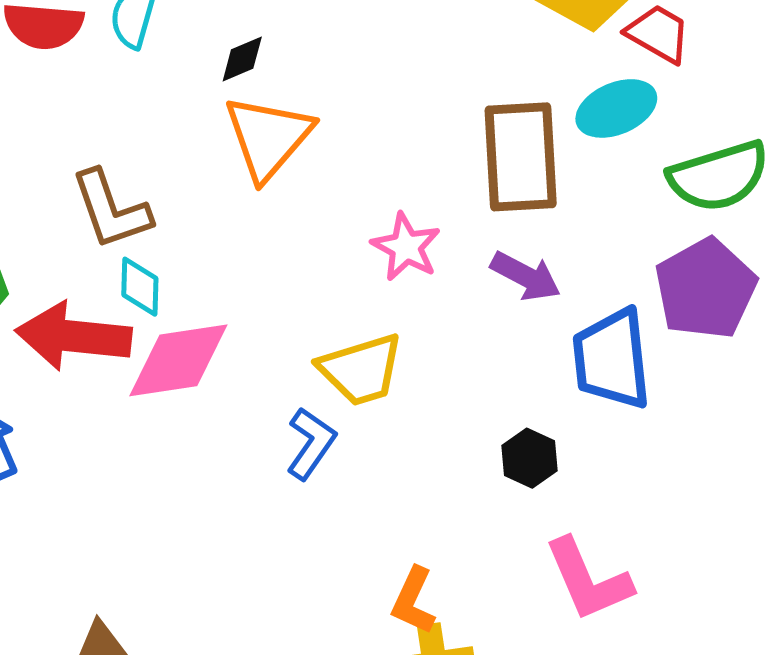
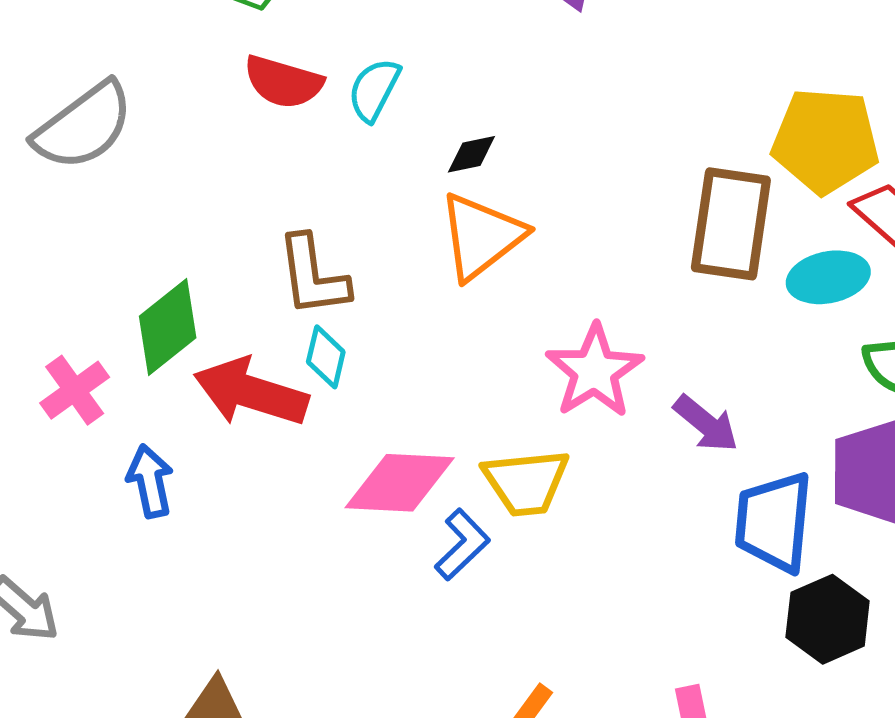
brown rectangle: (521, 157) -> (731, 224), moved
pink star: (406, 247) -> (595, 371), size x1.4
pink diamond: (178, 360) -> (400, 483), moved
black hexagon: (529, 458) -> (828, 619), moved, size x1.5

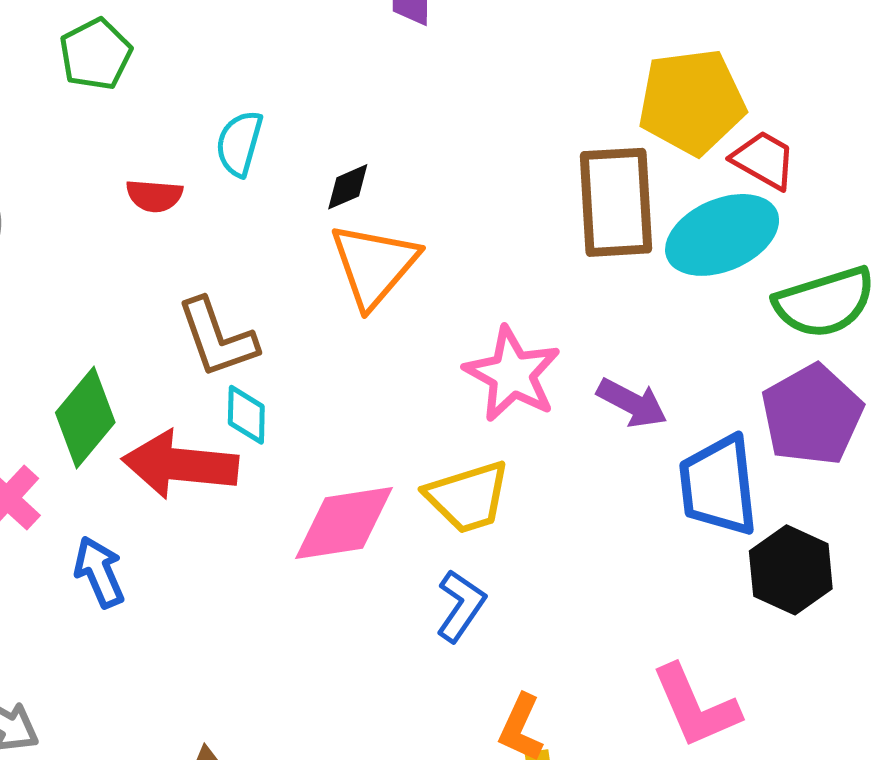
red semicircle: (283, 82) -> (154, 196), moved, size x0.7
cyan ellipse: (828, 277) -> (722, 235), size x1.4
blue L-shape: (462, 545) -> (461, 606), moved

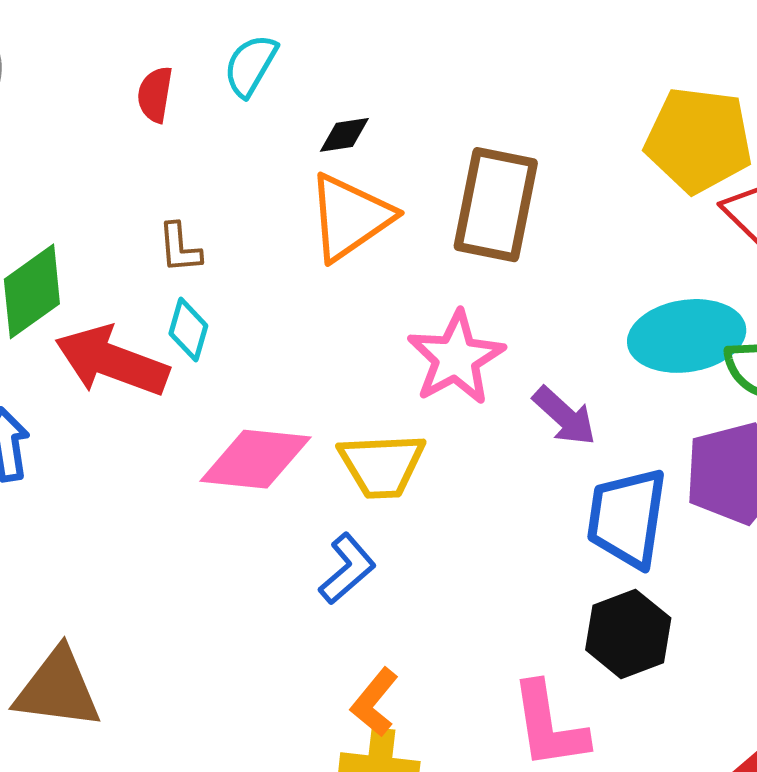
red semicircle: (154, 196) -> (155, 94), turned 80
brown rectangle: (616, 202) -> (496, 205), moved
cyan ellipse: (722, 235) -> (687, 336), moved
brown L-shape: (217, 338) -> (180, 248), size x0.6
black hexagon: (791, 570) -> (628, 634), moved

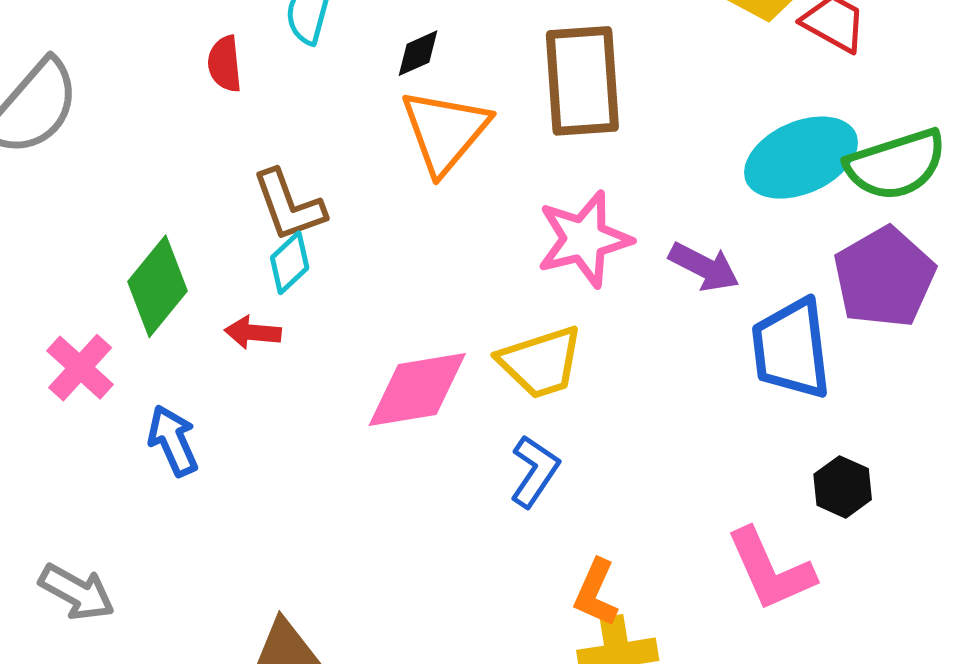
brown L-shape: (180, 248) -> (289, 205), size x1.5
cyan diamond: (188, 330) -> (290, 263), moved, turned 46
pink star: (456, 358) -> (584, 239), turned 30
red arrow: (112, 361) -> (253, 333), size x0.5
black hexagon: (628, 634) -> (843, 487), moved, size x0.7

